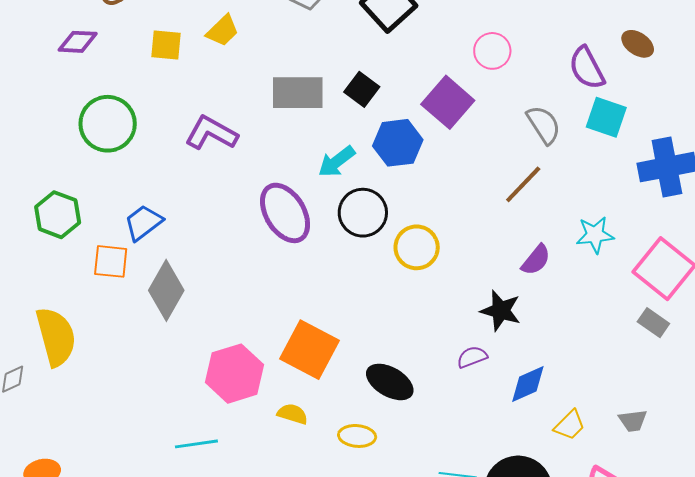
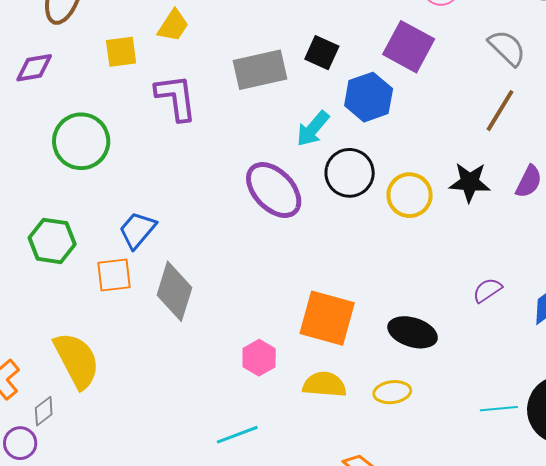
purple L-shape: (211, 133) -> (176, 98), moved, turned 66
black star: (501, 311) -> (470, 182), moved
pink hexagon: (234, 374) -> (259, 358), size x0.6
yellow semicircle: (292, 414) -> (324, 385), size x1.4

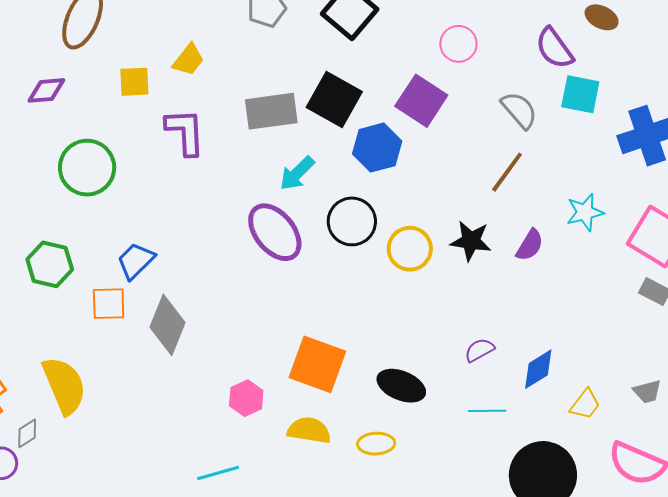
black square: (322, 53) -> (334, 99), size x1.6
cyan arrow: (313, 129) -> (297, 173), moved
cyan line: (499, 409) -> (487, 411), moved

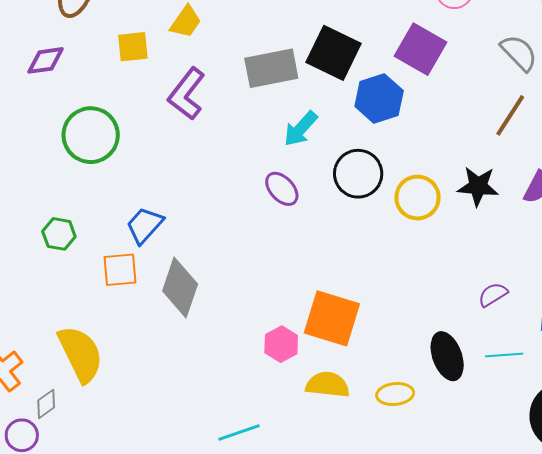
purple L-shape: (185, 132) -> (187, 94), turned -136
purple ellipse: (275, 232) -> (282, 189), size x0.6
green hexagon: (50, 264) -> (59, 234), size x0.7
black ellipse: (401, 386) -> (447, 356), moved, turned 51
pink hexagon: (246, 398) -> (281, 344), moved

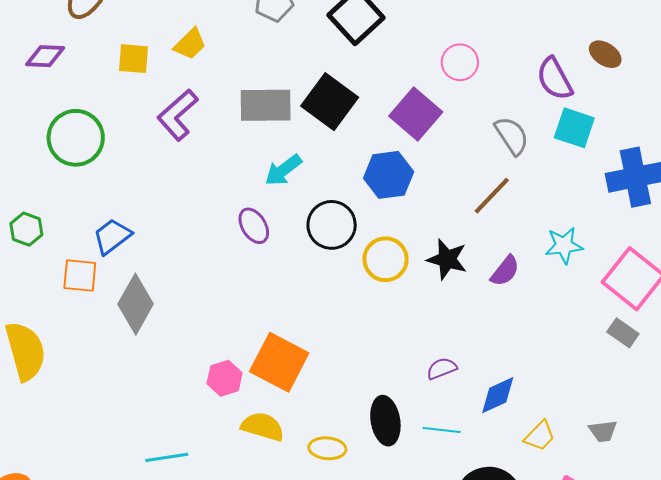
blue hexagon: (379, 98) -> (389, 175), moved

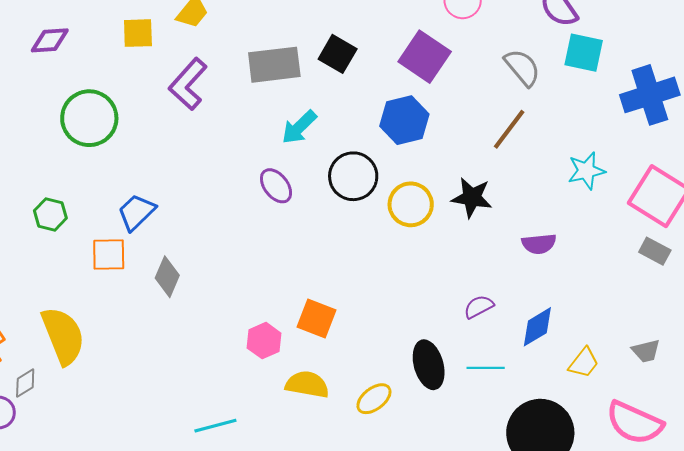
black square: (330, 102) -> (338, 54), size x0.7
purple semicircle: (505, 271) -> (539, 244), moved, turned 52
gray diamond: (136, 304) -> (167, 277), size x0.7
orange square: (279, 362) -> (316, 319), size x0.7
yellow ellipse: (327, 448) -> (374, 399), turned -36

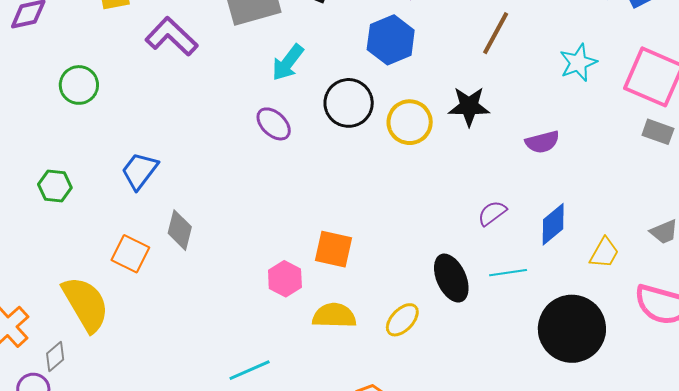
purple L-shape: (188, 84) -> (171, 37), turned 100
green circle: (89, 118) -> (79, 85), size x0.7
orange square: (109, 255) -> (130, 254), moved, turned 36

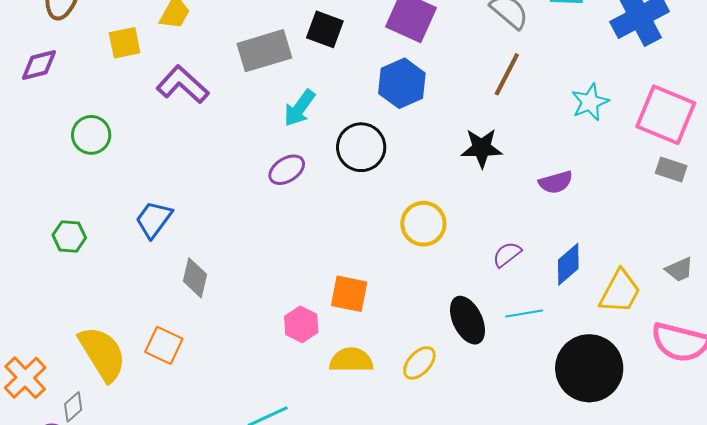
yellow circle: (410, 122) -> (423, 224), moved
purple ellipse: (274, 124) -> (287, 170), turned -75
yellow trapezoid: (604, 253) -> (620, 292), size x1.4
orange square: (130, 254) -> (164, 345), moved

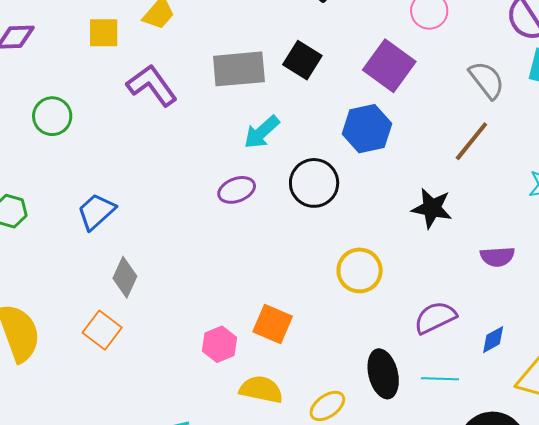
purple semicircle: (507, 254) -> (435, 317), size x1.4
blue diamond: (568, 264) -> (493, 340), size x0.7
orange square: (164, 345) -> (102, 330), moved

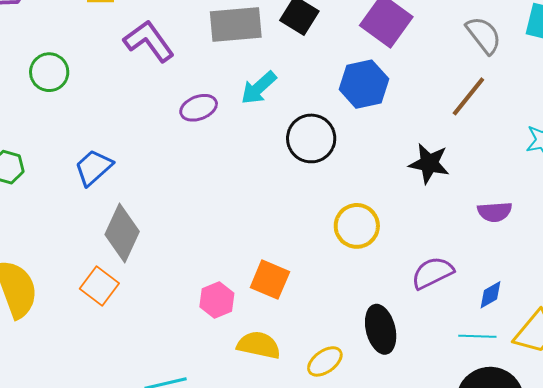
purple ellipse: (237, 190) -> (199, 108), moved
gray diamond: (125, 277) -> (122, 233), size x1.4
cyan line: (440, 379) -> (477, 336), moved

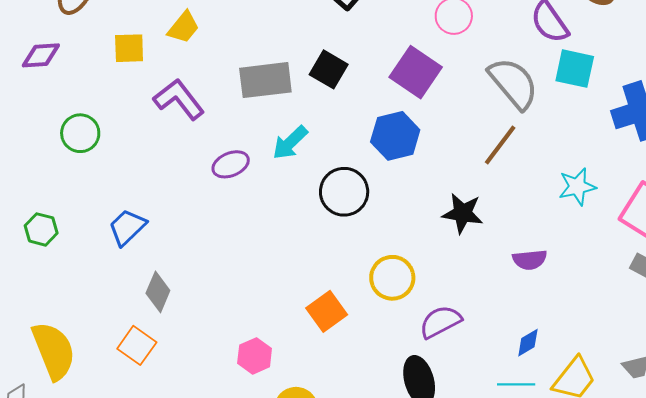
gray semicircle: (484, 35) -> (513, 83), size x1.4
gray diamond: (122, 233) -> (158, 292), size x0.7
purple semicircle: (433, 273) -> (440, 322), moved
orange square: (270, 280) -> (327, 311), moved, turned 33

